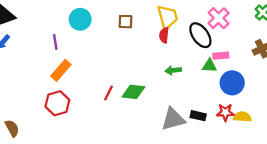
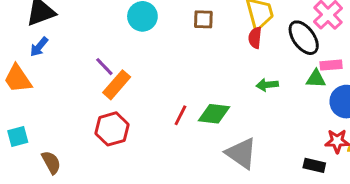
purple line: (55, 42) -> (104, 67), moved, turned -35
black rectangle: (198, 116) -> (314, 165), moved
gray triangle: (173, 119) -> (241, 153), moved, turned 50

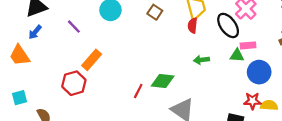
brown square: (203, 19) -> (155, 12), turned 32
purple line: (104, 67) -> (74, 27), moved
red line: (180, 115) -> (138, 91), moved
red hexagon: (112, 129) -> (74, 83), moved

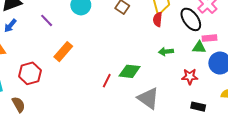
red hexagon: (74, 83) -> (30, 73), moved
red star: (252, 101) -> (190, 77), moved

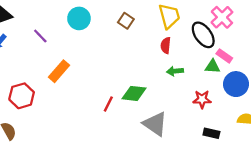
red semicircle: (158, 19) -> (166, 45), moved
pink rectangle: (210, 38) -> (224, 56), turned 40

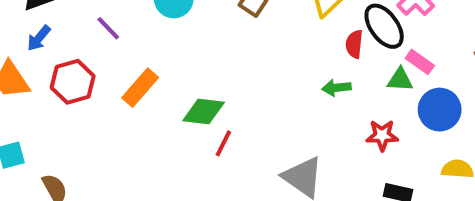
red semicircle: (166, 45) -> (354, 44), moved
green diamond: (134, 93) -> (204, 112), moved
red hexagon: (22, 96) -> (73, 82), moved

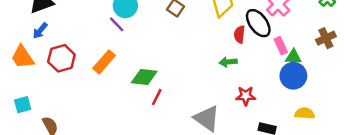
purple line: (108, 28) -> (117, 24), moved
pink rectangle: (420, 62) -> (281, 46), turned 30
green triangle: (400, 80) -> (293, 57), moved
red star: (382, 135) -> (246, 96), moved

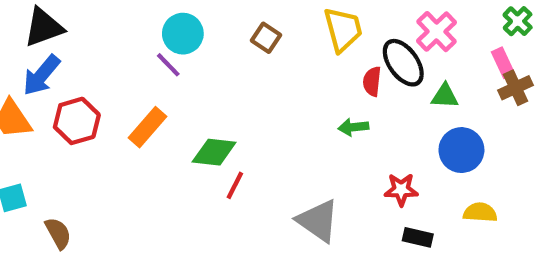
blue arrow: (40, 31) -> (41, 75), size x1.5
pink rectangle: (281, 46) -> (503, 63), moved
green triangle: (293, 57) -> (445, 96), moved
red star: (246, 96) -> (401, 190), moved

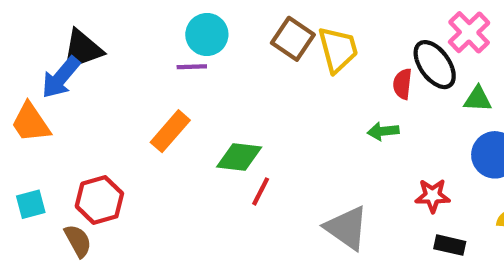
black triangle: (44, 27) -> (82, 50), moved
yellow trapezoid: (343, 29) -> (338, 50), moved
brown square: (266, 38) -> (293, 39), size x1.4
purple line: (168, 65) -> (192, 67), turned -48
red hexagon: (77, 121) -> (99, 200), moved

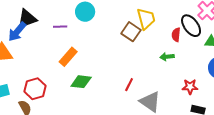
brown square: (293, 39) -> (131, 32), moved
purple line: (192, 67) -> (60, 27), moved
green diamond: (239, 157) -> (81, 82), moved
red line: (261, 191) -> (129, 85), moved

